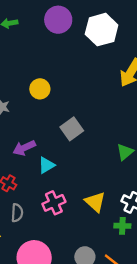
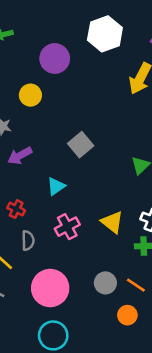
purple circle: (58, 20) -> (55, 59), moved
yellow circle: (40, 89) -> (30, 95), moved
purple arrow: (24, 148) -> (20, 156), moved

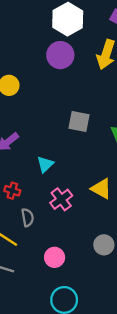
purple circle: (55, 59) -> (60, 55), moved
gray square: (81, 145) -> (79, 121), moved, turned -30
pink circle: (50, 288) -> (55, 257), size x0.6

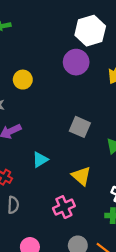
yellow triangle: (101, 189) -> (81, 176), moved
pink cross: (61, 199) -> (64, 207), moved

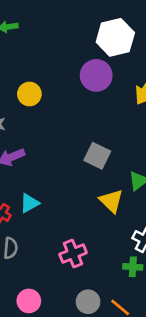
cyan triangle: (40, 160) -> (29, 203), moved
yellow triangle: (81, 176) -> (111, 201), moved

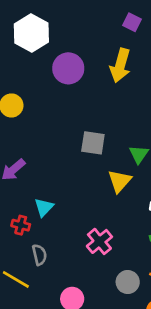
white hexagon: (115, 37) -> (31, 33), moved
yellow triangle: (111, 201) -> (120, 181), turned 45

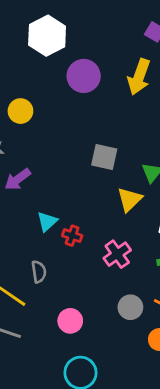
red cross: (21, 225) -> (72, 236), moved
pink cross: (99, 241) -> (117, 254), moved

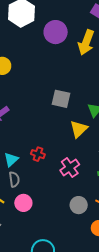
purple circle: (84, 76) -> (56, 32), moved
cyan triangle: (47, 222) -> (11, 160), moved
pink circle: (70, 321) -> (23, 203), moved

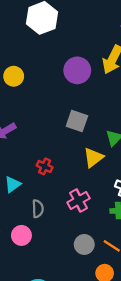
purple circle: (56, 32) -> (77, 70), moved
red cross: (38, 154) -> (45, 166), moved
gray semicircle: (14, 179) -> (38, 209), moved

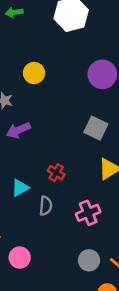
gray semicircle: (38, 209) -> (46, 206), moved
pink circle: (21, 235) -> (20, 258), moved

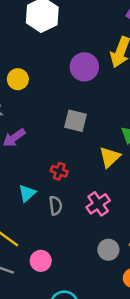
gray square: (96, 128) -> (75, 121), moved

